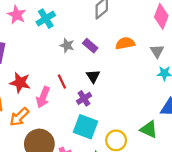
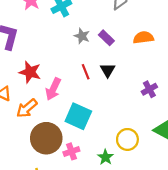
red line: (62, 81) -> (86, 72), moved
purple cross: (84, 98) -> (149, 89), moved
cyan square: (86, 127) -> (78, 116), moved

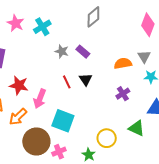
orange semicircle: (143, 38) -> (123, 63), moved

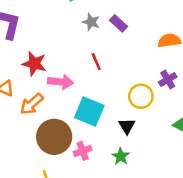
black triangle: (86, 79) -> (127, 126), moved
pink arrow: (40, 99) -> (61, 82), turned -108
yellow circle: (107, 138) -> (141, 96), moved

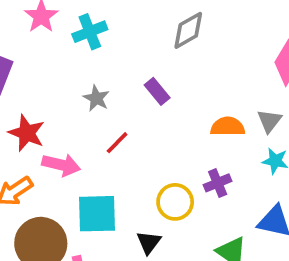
gray star: (91, 22) -> (96, 98), moved
red line: (96, 62) -> (117, 143), turned 60
cyan square: (89, 111) -> (97, 214), turned -32

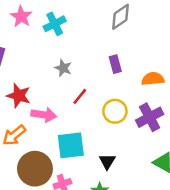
purple rectangle: (157, 91) -> (115, 64), moved, turned 30
purple cross: (218, 183) -> (150, 117), size x1.5
yellow circle: (175, 202) -> (115, 111), moved

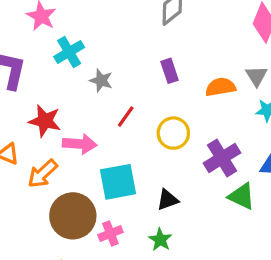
cyan cross: (55, 24) -> (69, 52), moved
purple cross: (150, 117) -> (222, 158), moved
black triangle: (107, 161) -> (168, 200), turned 42

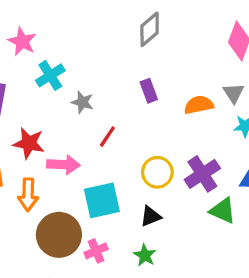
yellow circle: (173, 133) -> (157, 172), moved
orange arrow: (43, 174) -> (28, 195), turned -44

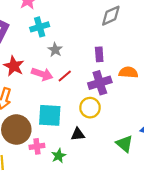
pink arrow: (63, 165) -> (42, 74), moved
purple cross: (202, 174) -> (100, 83), moved
green star: (145, 255) -> (59, 156), moved

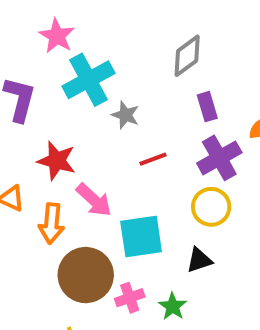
gray diamond: (111, 16) -> (187, 56), moved
cyan cross: (40, 27) -> (88, 80), size x1.4
pink arrow: (42, 74) -> (94, 200), moved, turned 36
red line: (65, 76) -> (153, 159), turned 32

